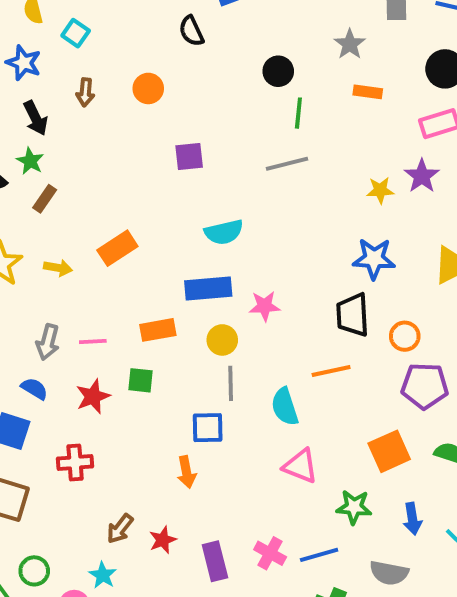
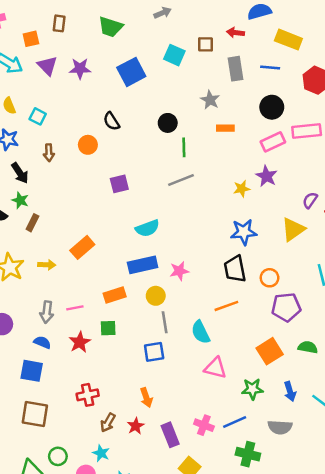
black semicircle: (191, 31) -> (112, 121), moved
red cross: (75, 462) -> (88, 395), moved
orange arrow: (187, 472) -> (146, 397), moved

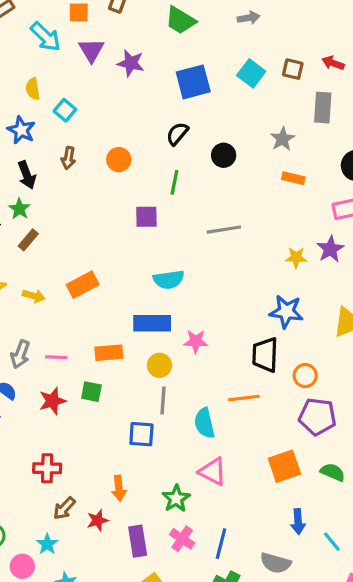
black semicircle: (112, 121) -> (177, 134), moved, turned 60
green line: (184, 147) -> (174, 182), moved
green star: (252, 389) -> (176, 499), moved, turned 30
blue line: (235, 422) -> (221, 544), turned -65

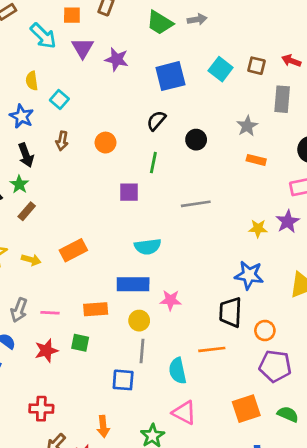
gray arrow: (249, 18) -> (197, 19), moved

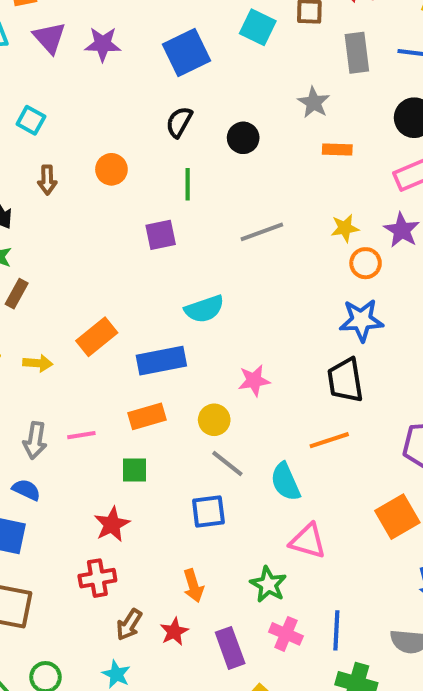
yellow star: (258, 228) -> (345, 228), moved
blue rectangle: (133, 284) -> (161, 361), moved
orange circle: (265, 331) -> (366, 263), moved
red star: (46, 351) -> (112, 524), moved
gray line: (142, 351) -> (227, 464), turned -45

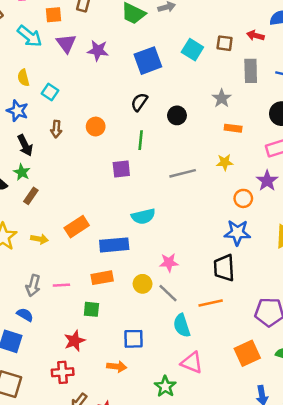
yellow star: (345, 228) -> (225, 162), moved
gray line: (227, 464) -> (168, 293), moved
orange arrow: (193, 586) -> (117, 367), moved, turned -72

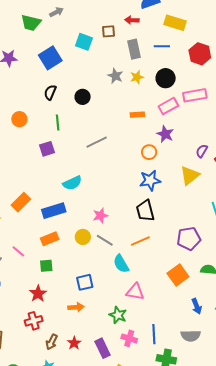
orange rectangle: (233, 128) -> (137, 115), moved
yellow star: (225, 162) -> (137, 77), moved
pink line: (61, 285) -> (18, 251), turned 56

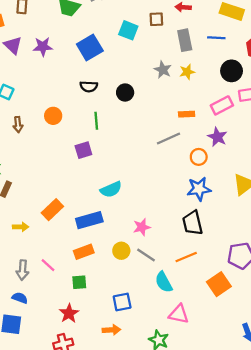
black circle: (166, 78) -> (232, 71), moved
black semicircle: (50, 92) -> (89, 87), turned -112
gray line: (97, 142) -> (169, 139), moved
orange square: (178, 275) -> (219, 284), moved

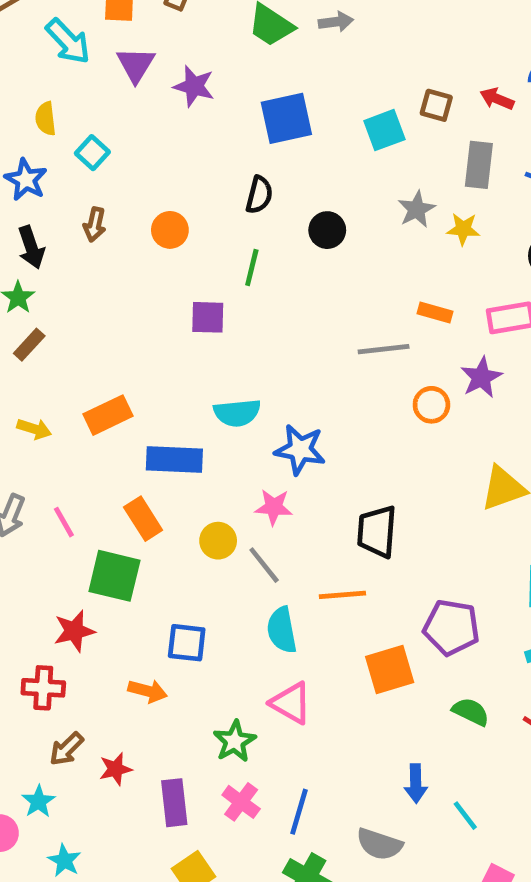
cyan square: (128, 30) -> (384, 130), moved, turned 30
black semicircle: (89, 87) -> (259, 195), turned -96
blue star: (199, 189) -> (300, 450), moved
orange rectangle: (84, 252) -> (143, 519), turned 60
green square: (79, 282) -> (114, 576), size x1.6

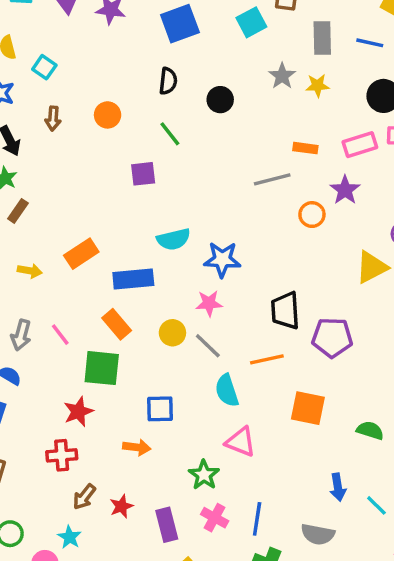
green line: (252, 268) -> (170, 134), turned -44
purple pentagon: (451, 627) -> (332, 338), moved
orange square: (390, 669) -> (308, 408), turned 36

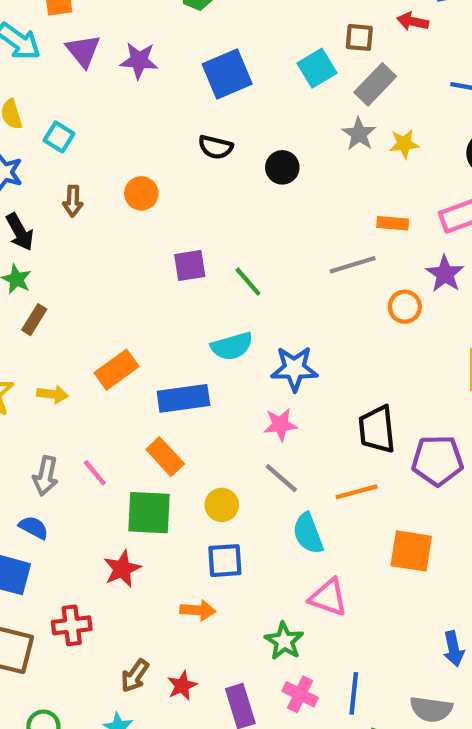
gray rectangle: (322, 38) -> (375, 84), moved, turned 48
black semicircle: (168, 81) -> (216, 147), turned 100
green line: (170, 134) -> (248, 282), moved
yellow circle: (172, 333) -> (222, 505), moved
red cross: (62, 455) -> (72, 625), moved

